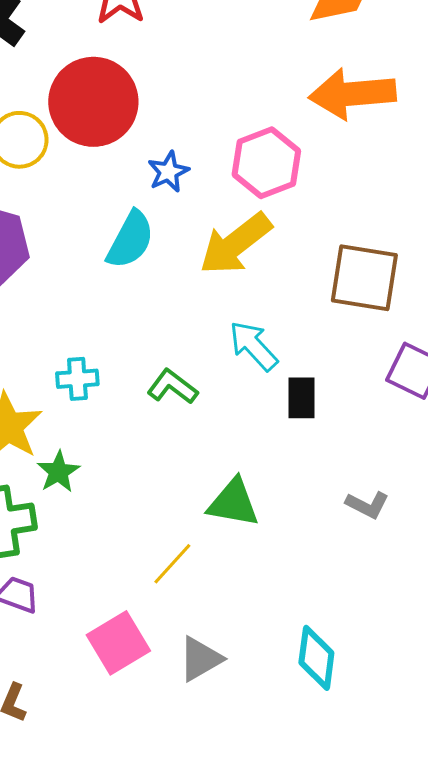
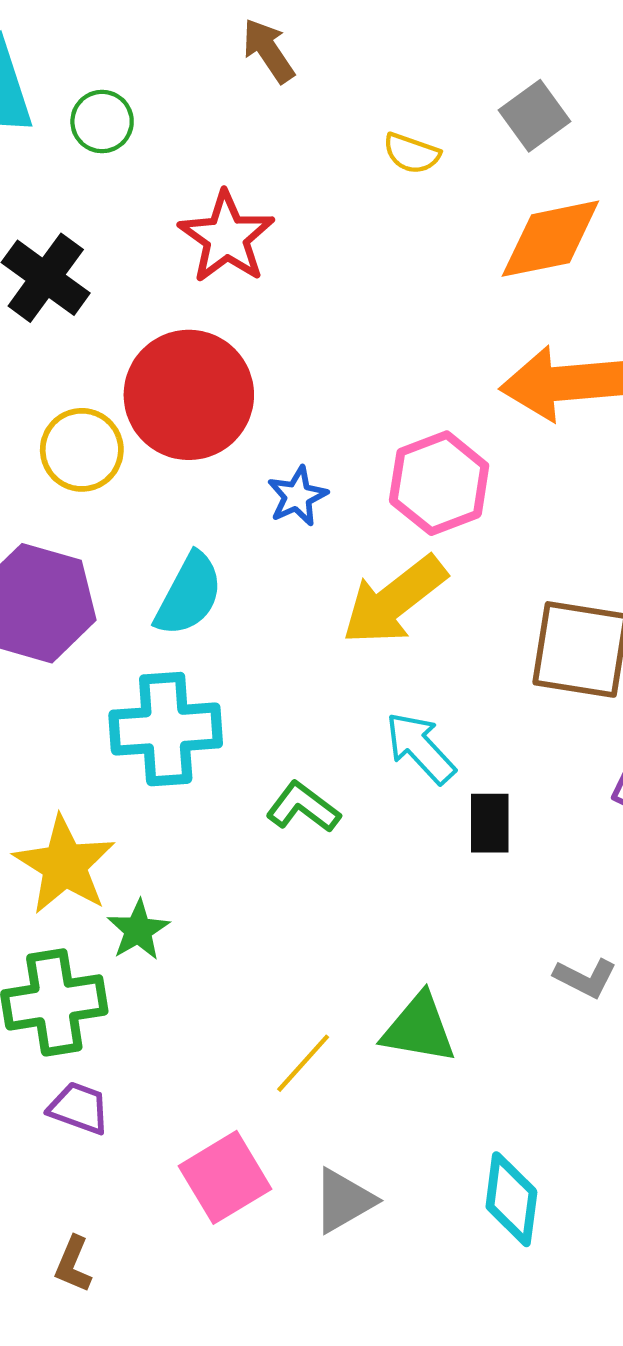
cyan semicircle: (130, 240) -> (189, 595), moved
cyan cross: (77, 379) -> (166, 729), moved, size x1.8
green triangle: (233, 503) -> (419, 1028), moved

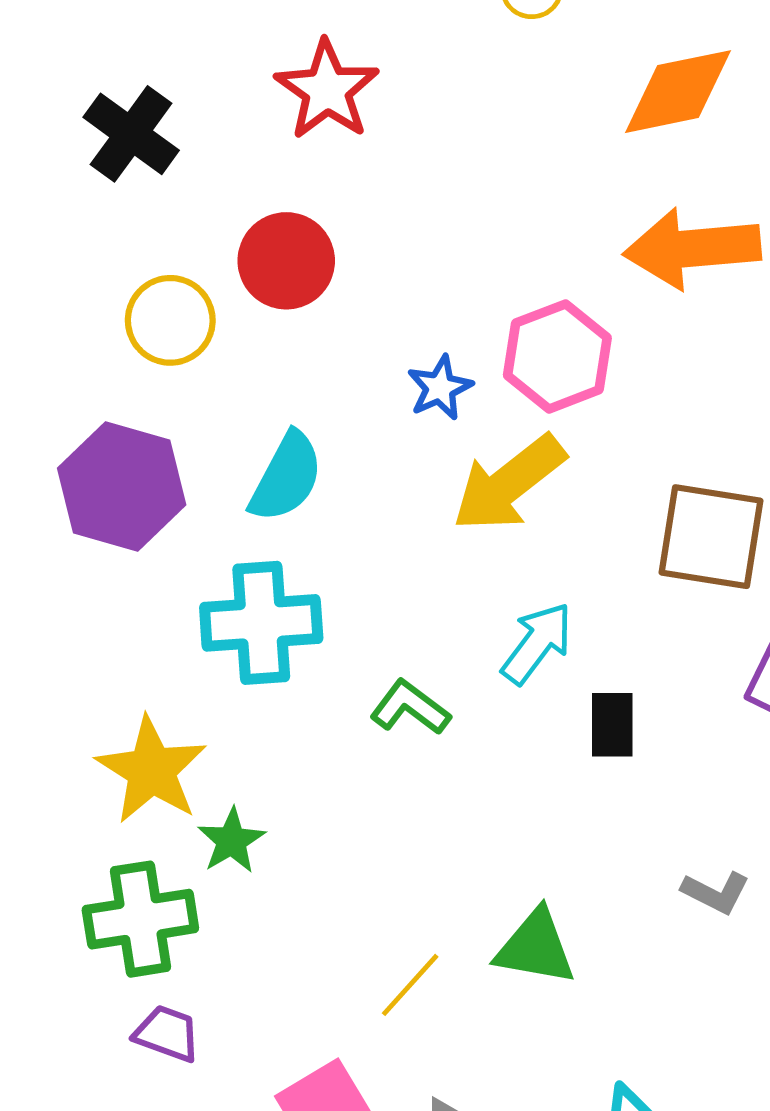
red circle: (189, 395) -> (286, 261), size x0.7
blue star: (297, 496) -> (440, 388), moved
cyan arrow: (420, 748) -> (537, 643), turned 80

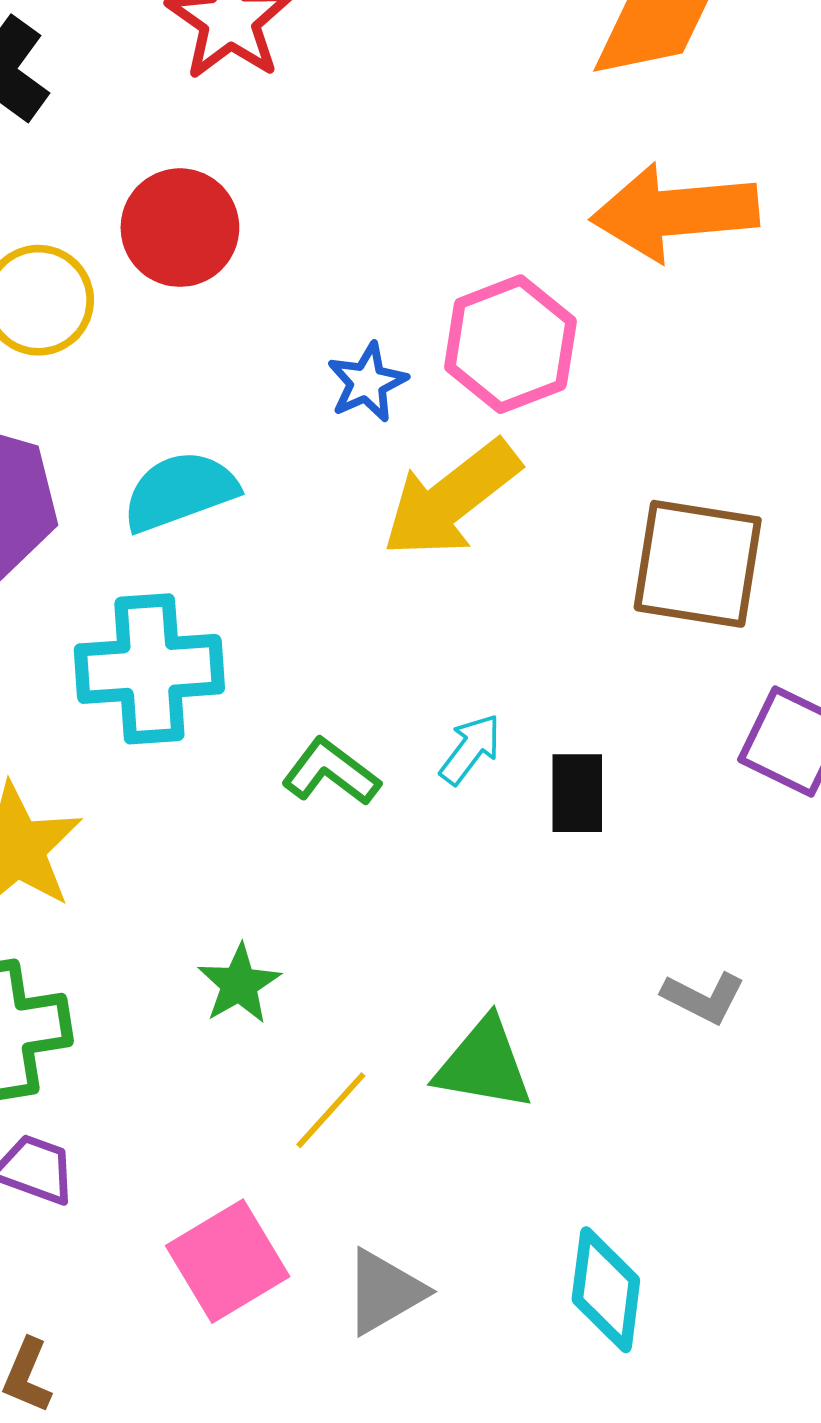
cyan semicircle: (286, 477) -> (180, 491), turned -138
cyan arrow: (537, 643) -> (470, 749), moved, size x0.7
green star: (231, 841) -> (239, 984), moved

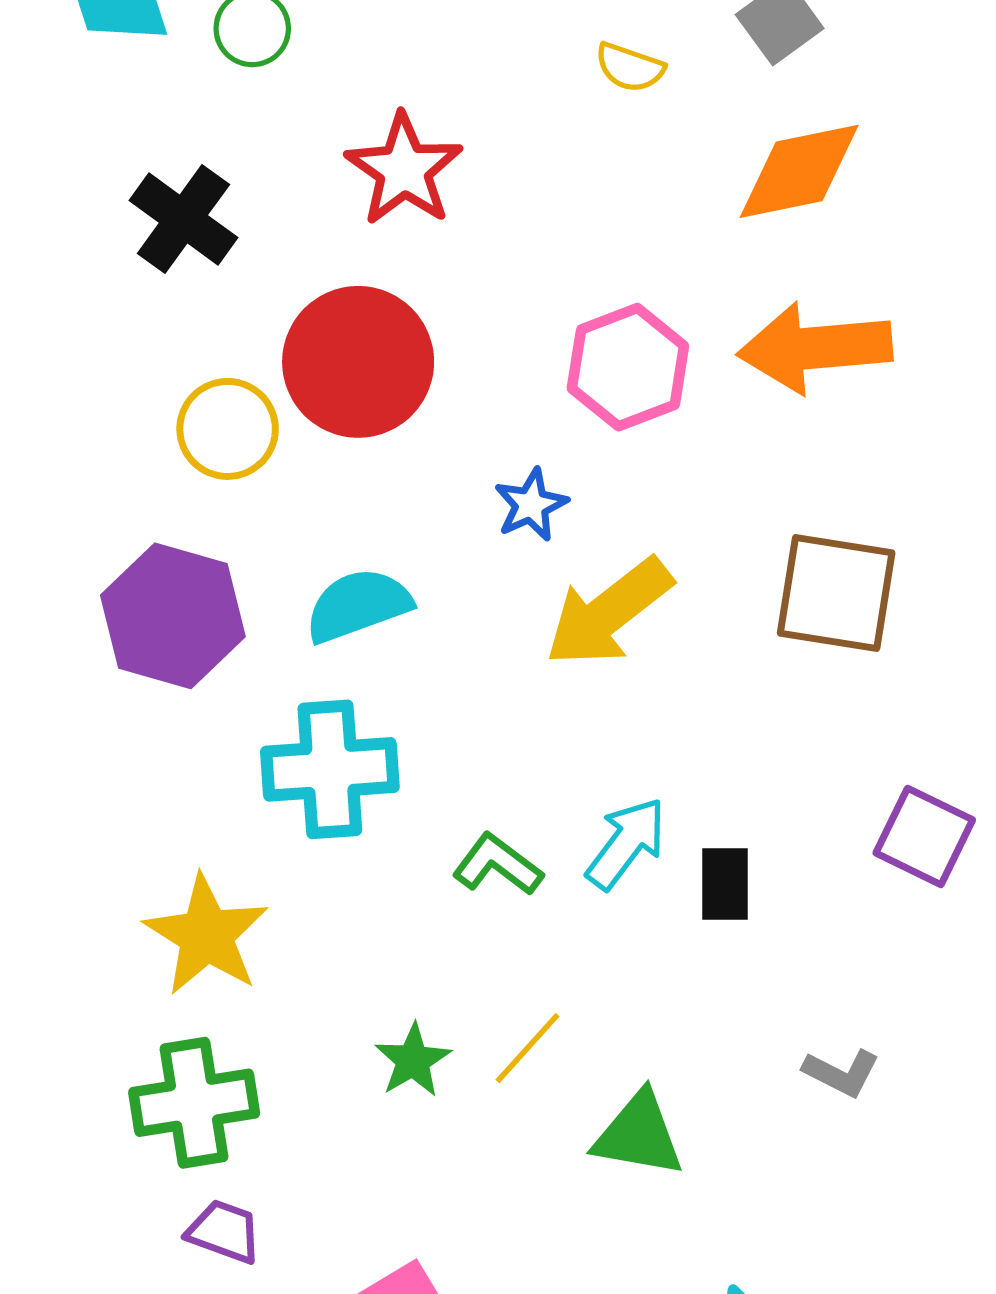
red circle: (180, 228) -> (358, 362), size x1.4
pink hexagon: (510, 344) -> (628, 367), moved
brown square: (698, 564) -> (836, 593), moved
cyan arrow: (470, 749) -> (626, 843), size x1.4
yellow line: (331, 1110) -> (527, 1048), moved

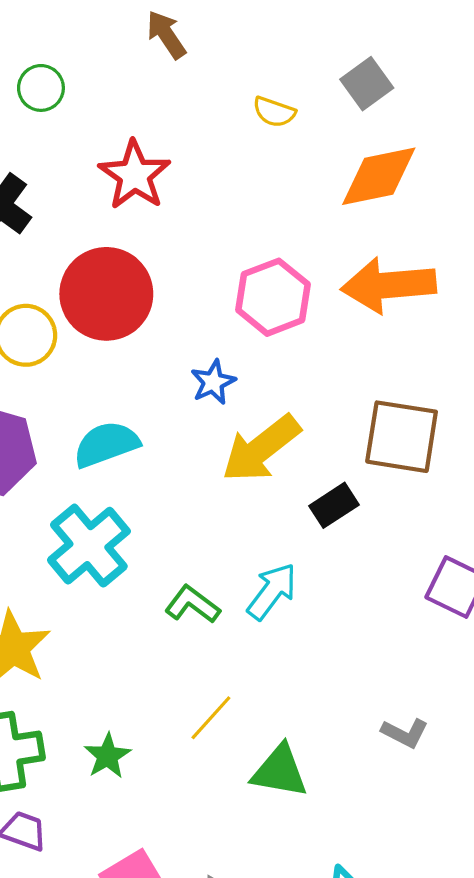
cyan cross: (330, 769) -> (89, 546), turned -36
black rectangle: (725, 884) -> (334, 505), moved, turned 57
green star: (413, 1060) -> (107, 756), moved

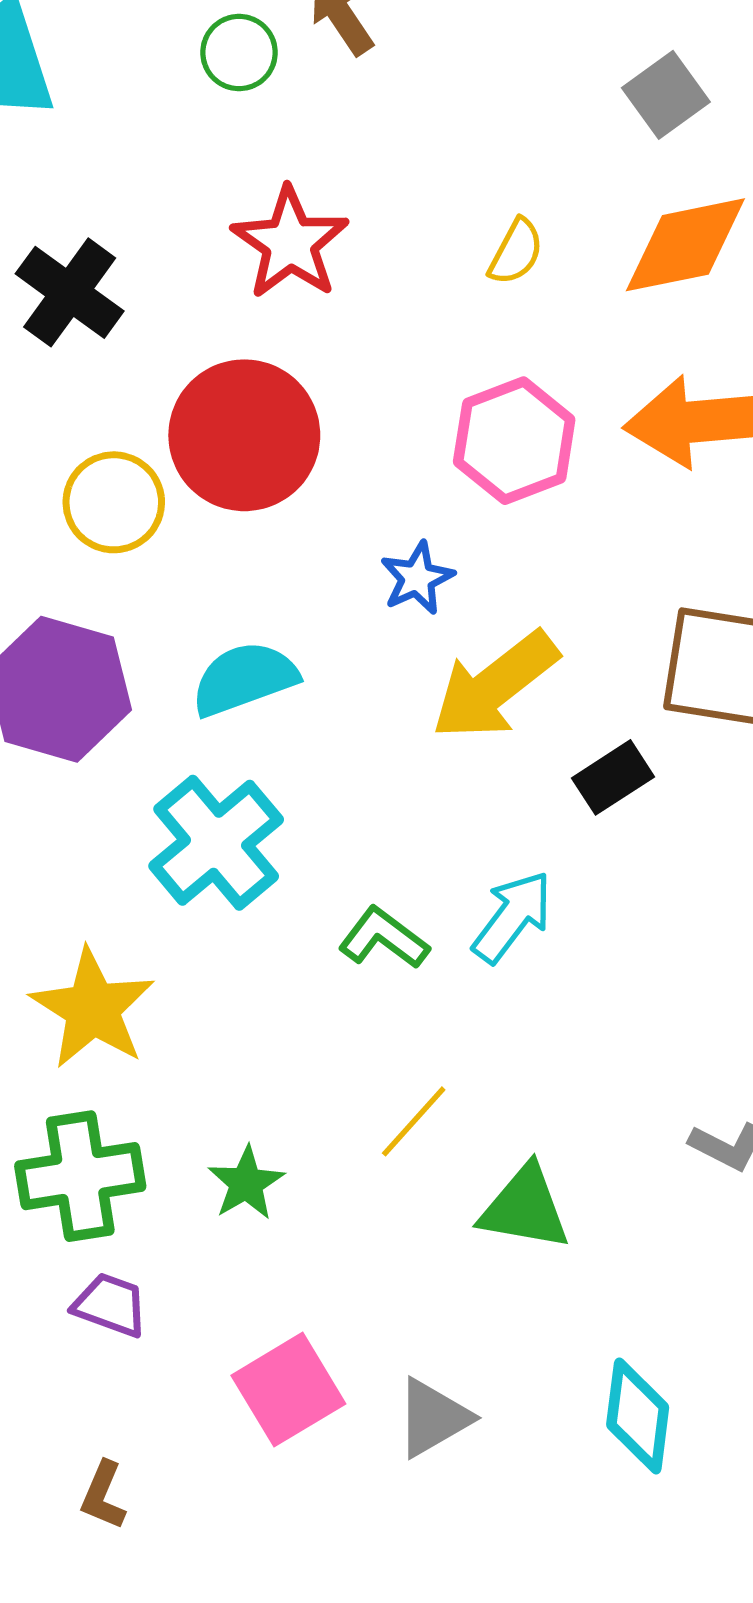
green circle: (41, 88) -> (239, 53), moved
yellow semicircle: (274, 112) -> (516, 252), moved, turned -81

